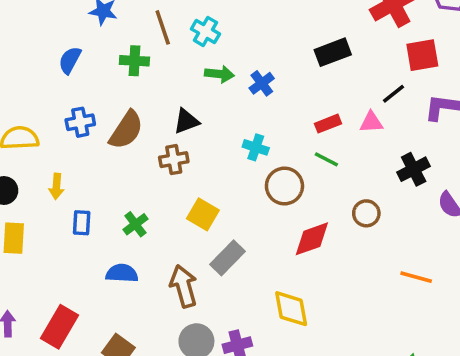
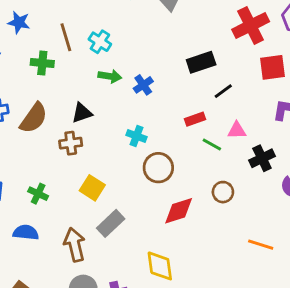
black line: (394, 94) -> (223, 91), moved
pink triangle: (371, 122) -> (237, 130), moved
green line: (326, 159) -> (212, 144), moved
green cross: (135, 224) -> (38, 194), turned -30

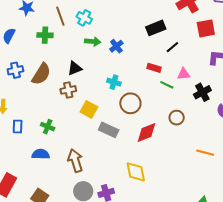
red rectangle: (195, 119) -> (154, 68), turned 40
yellow square: (92, 188) -> (89, 109), moved
gray rectangle: (111, 223) -> (109, 130), moved, turned 72

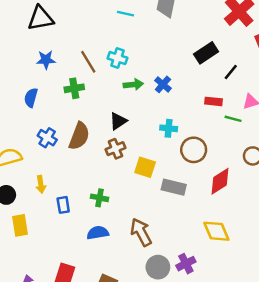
blue cross: (15, 70) -> (47, 138), turned -35

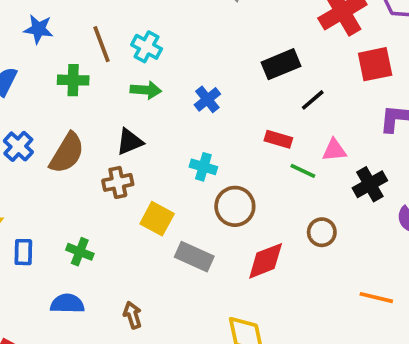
green arrow: (133, 85) -> (146, 90), moved
brown arrow: (141, 232) -> (132, 315), size x0.6

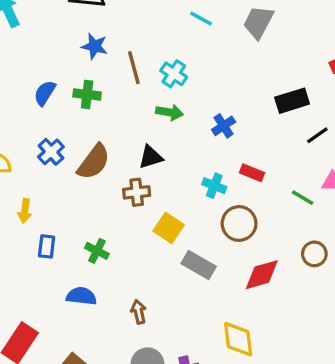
blue star: (38, 29) -> (95, 46), moved
green cross: (73, 80) -> (87, 94), moved
red rectangle: (278, 139) -> (252, 173), moved

